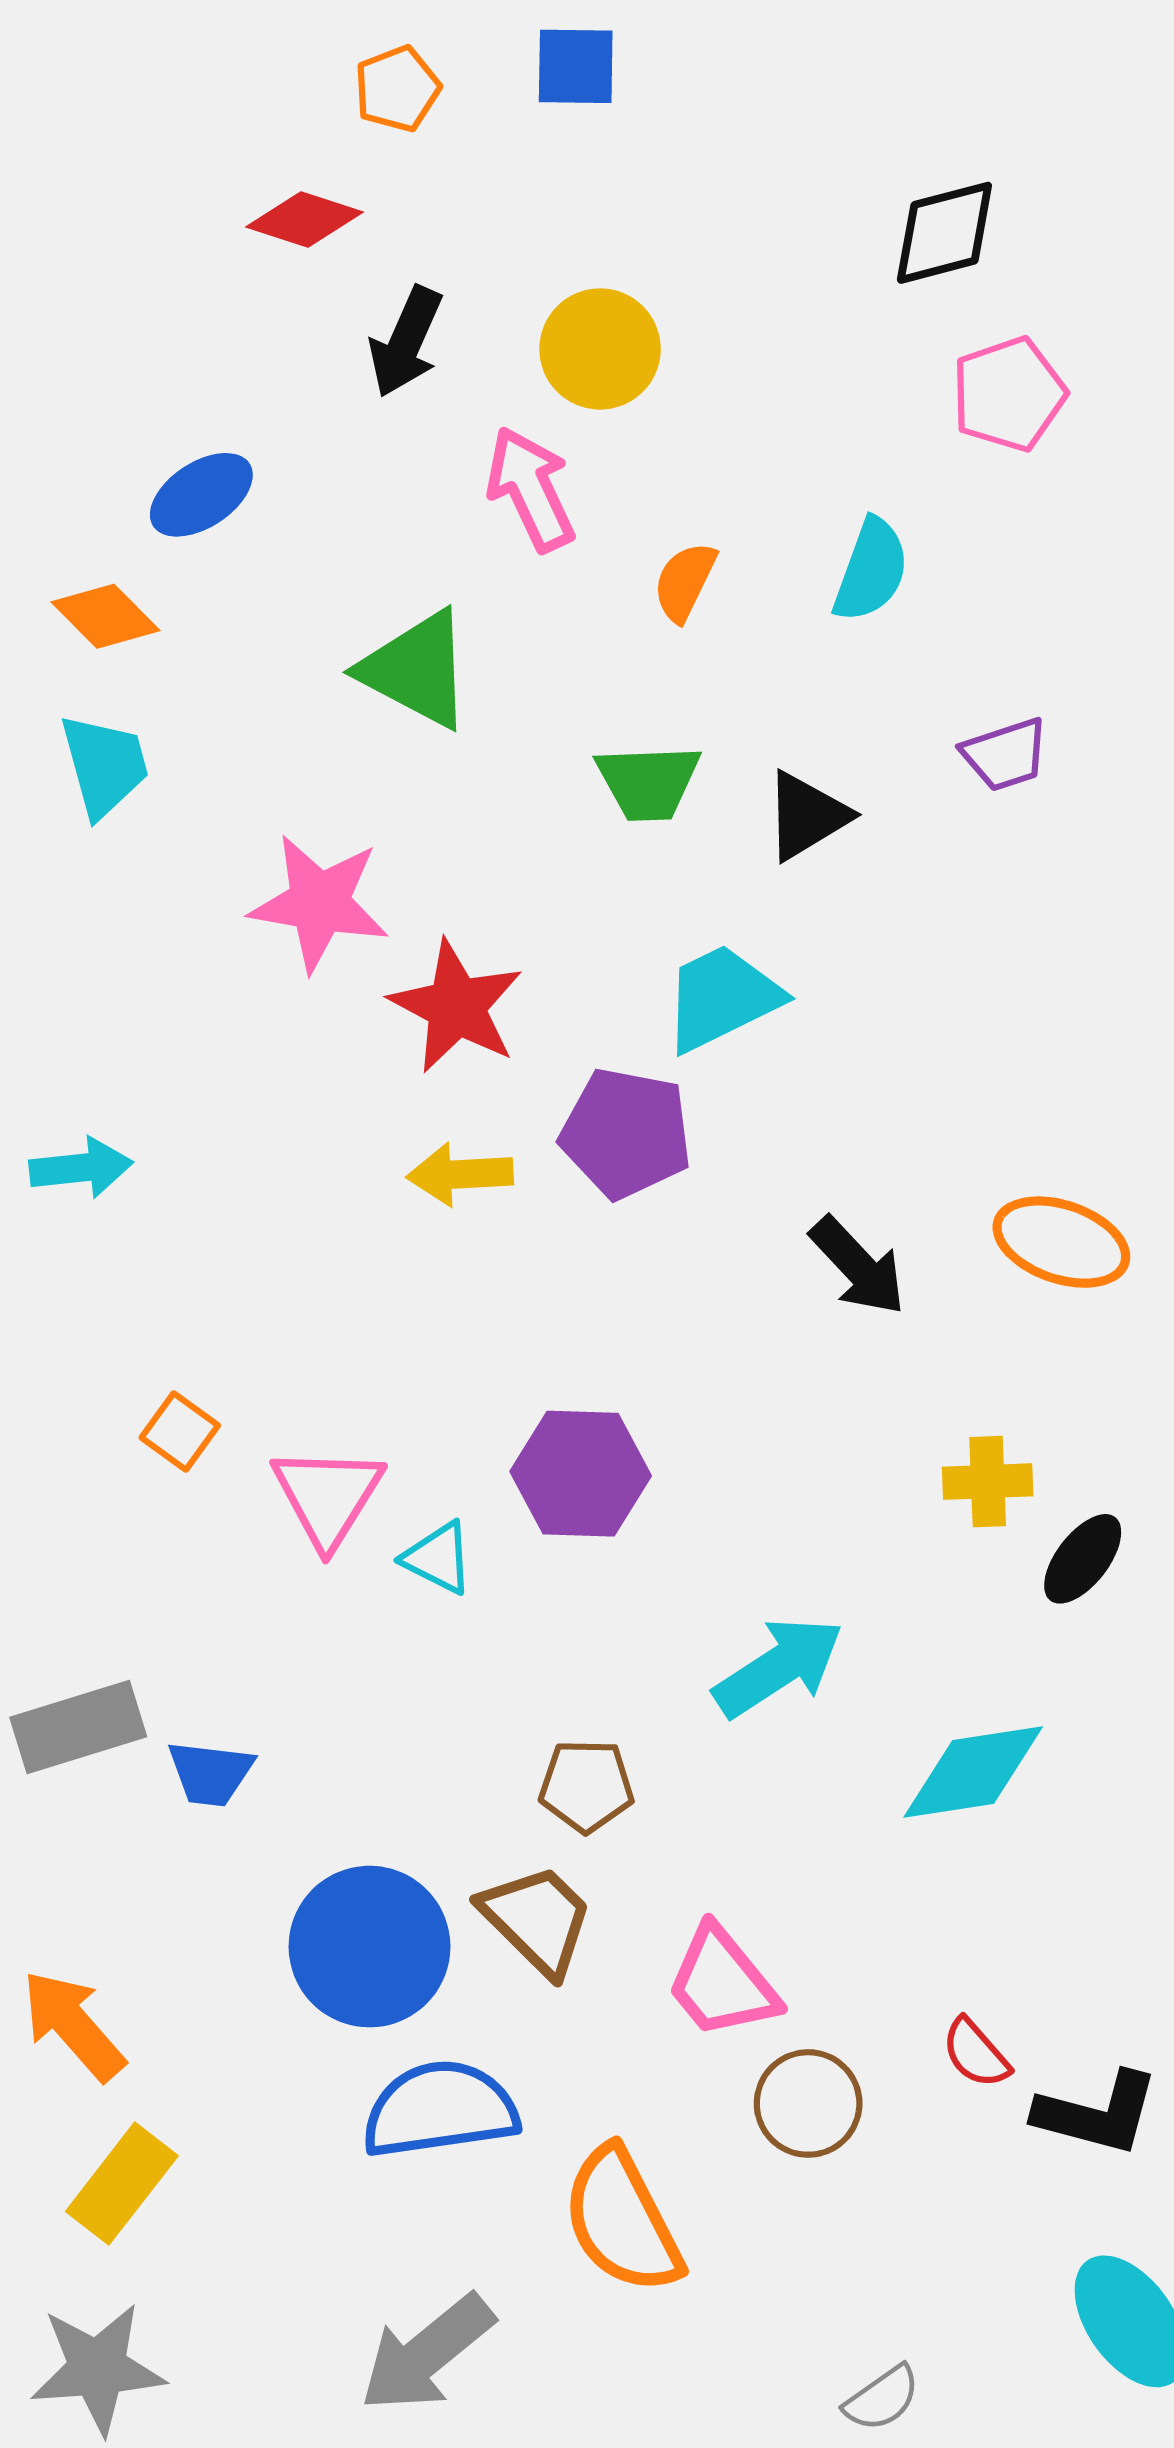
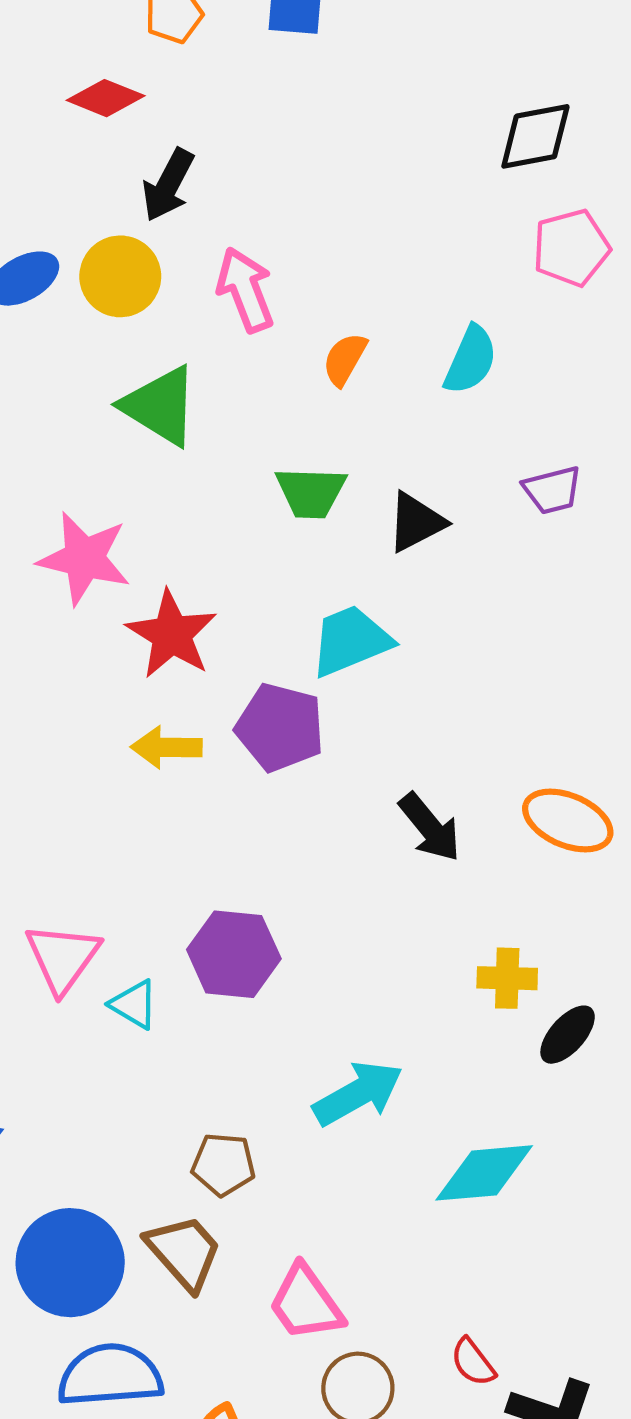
yellow circle: (600, 349) -> (120, 276), moved

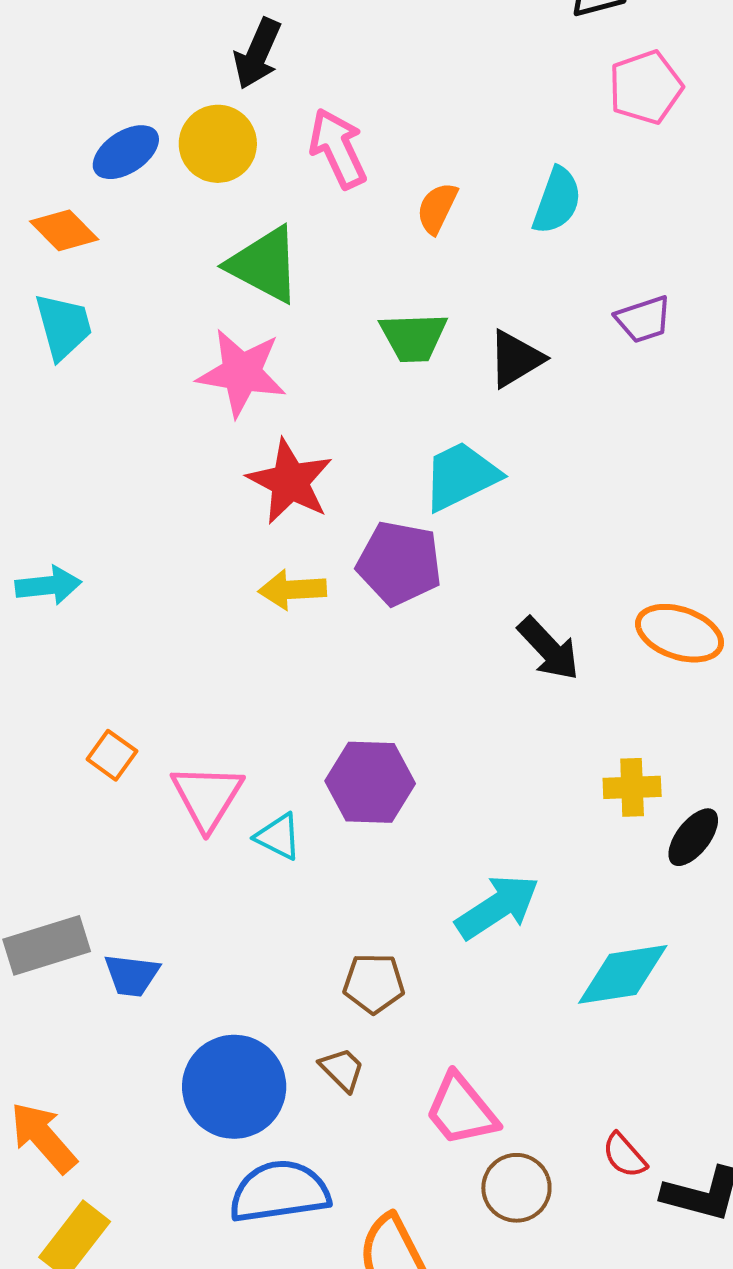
pink star: (84, 558) -> (242, 373), moved
brown trapezoid: (184, 1252) -> (342, 1069), size x0.6

